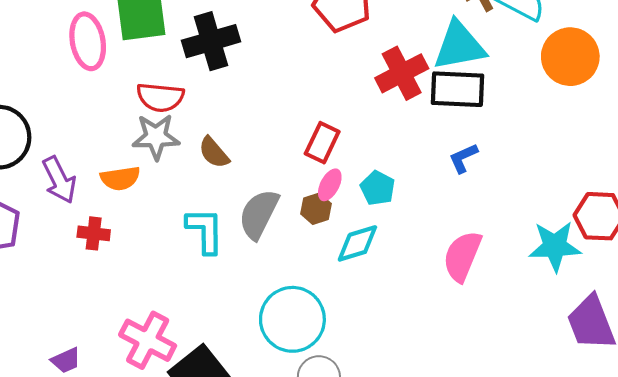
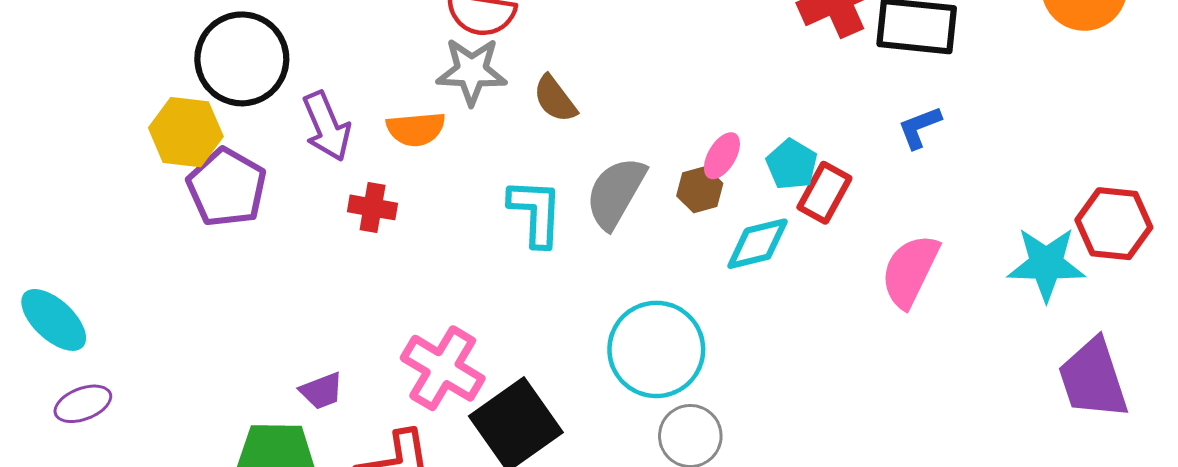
red rectangle: (322, 143) -> (824, 193), moved

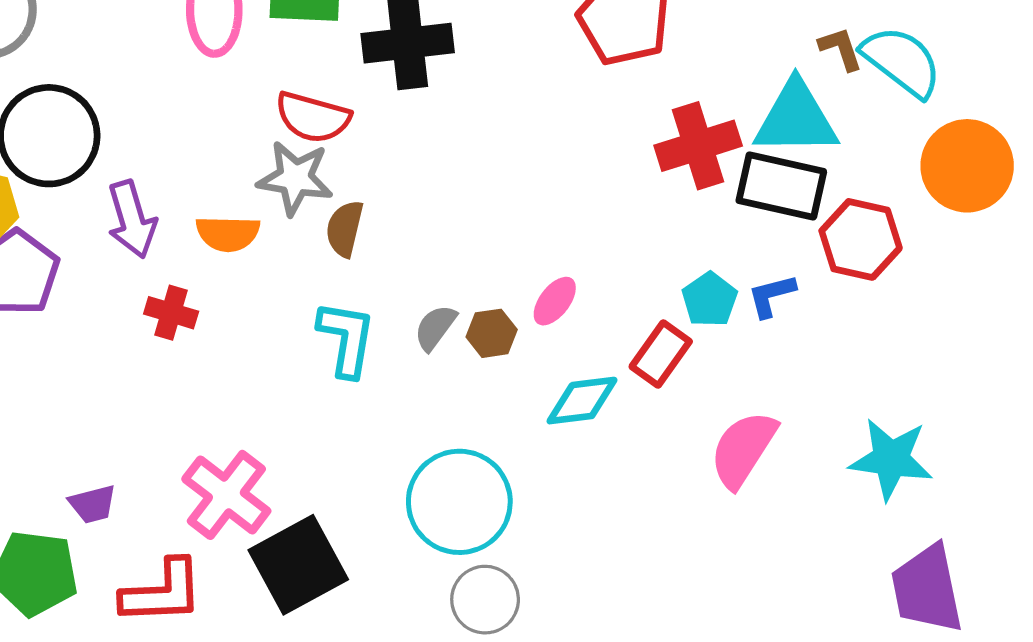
brown semicircle: (555, 99) -> (345, 229), moved, turned 44
cyan pentagon: (792, 164) -> (710, 300), moved
brown hexagon: (700, 190) -> (492, 333), moved
gray semicircle: (616, 193) -> (435, 328), size x0.6
red hexagon: (1114, 224) -> (861, 239), moved

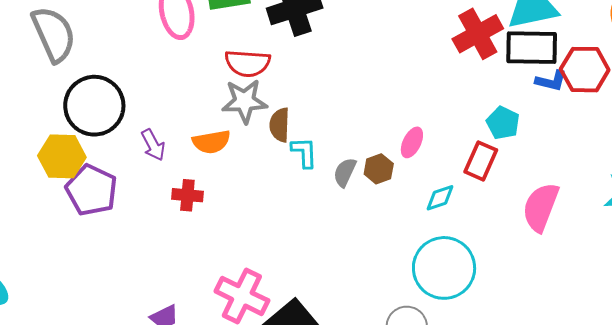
purple arrow: (132, 219) -> (153, 145), size x0.7
blue L-shape: (772, 296) -> (551, 81), moved, turned -140
cyan L-shape: (346, 339) -> (304, 152), moved, size x0.7
cyan diamond: (582, 401) -> (440, 198), size x0.7
cyan circle: (459, 502) -> (444, 268), moved

